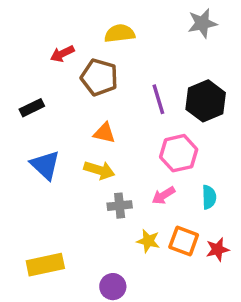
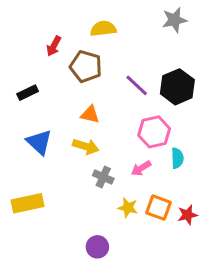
red arrow: (62, 54) -> (54, 46), turned -36
purple line: (158, 99) -> (137, 85), turned -30
cyan semicircle: (209, 197) -> (177, 158), moved
gray cross: (120, 206) -> (103, 177), turned 30
yellow rectangle: (45, 265) -> (28, 203), moved

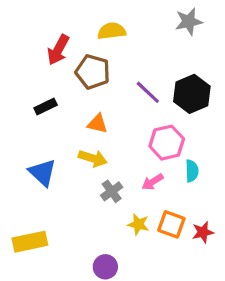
red arrow: (54, 46) -> (58, 50), size x1.4
black rectangle: (28, 93) -> (46, 106), moved
blue triangle: (39, 142) -> (42, 172), moved
gray cross: (103, 177) -> (112, 191), turned 30
yellow rectangle: (28, 203) -> (30, 242), moved

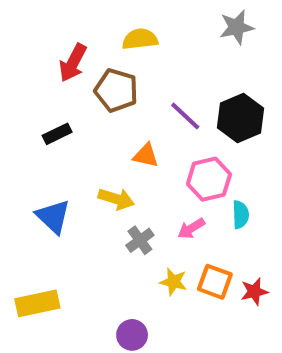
orange triangle: (97, 124) -> (146, 155), moved

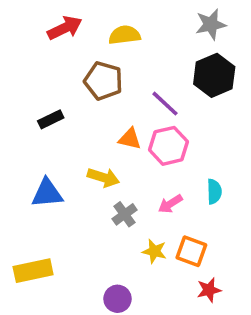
red arrow: (73, 63) -> (65, 28), moved, turned -144
black hexagon: (240, 118) -> (214, 75), moved
pink hexagon: (209, 179) -> (168, 146), moved
blue triangle: (53, 217) -> (47, 193), turned -48
red star: (254, 292) -> (209, 290), moved

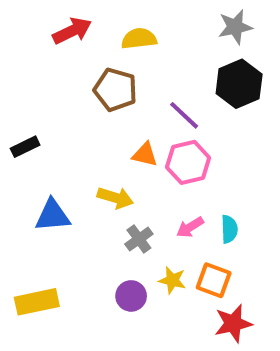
black rectangle: (51, 119) -> (25, 147), moved
cyan semicircle: (214, 191) -> (229, 229), moved
red star: (209, 290) -> (233, 323), size x1.4
purple circle: (117, 299) -> (131, 296), moved

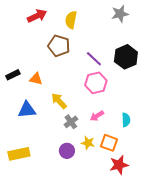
yellow semicircle: (139, 39) -> (71, 20), turned -72
black hexagon: (239, 84) -> (126, 57), moved
orange triangle: (145, 155) -> (36, 79), moved
yellow arrow: (115, 198) -> (59, 101), turned -150
cyan semicircle: (229, 229) -> (126, 120), moved

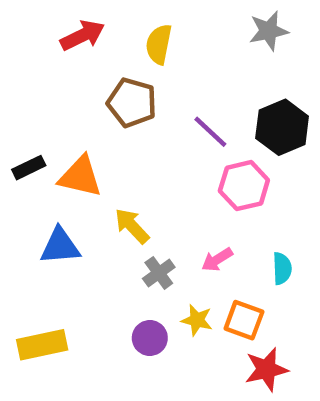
orange triangle: (36, 79) -> (80, 177), size x1.5
pink hexagon: (96, 83) -> (244, 186), moved

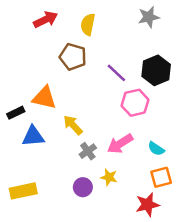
black rectangle: (29, 168) -> (16, 113), moved
pink arrow: (217, 260) -> (120, 144), size x1.5
cyan semicircle: (282, 268) -> (156, 149), turned 126
orange square: (244, 320) -> (161, 177), moved, turned -35

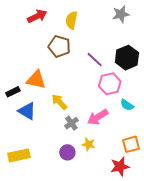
blue triangle: (33, 136) -> (27, 111), turned 36
cyan semicircle: (156, 149) -> (127, 105), moved

